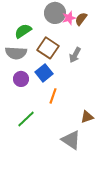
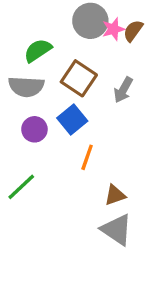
brown triangle: (87, 117) -> (115, 195), moved
green line: (26, 119) -> (21, 187), moved

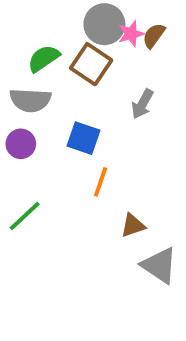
brown square: (79, 78) -> (91, 64), moved
blue square: (72, 119) -> (84, 138), turned -32
purple circle: (34, 129) -> (21, 144), moved
gray triangle: (117, 230) -> (159, 265), moved

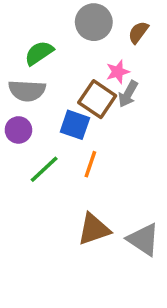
pink star: (131, 34) -> (118, 72), moved
brown square: (91, 64) -> (97, 99), moved
green line: (25, 216) -> (44, 169), moved
brown triangle: (133, 225) -> (94, 229), moved, size x1.5

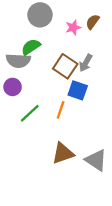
gray circle: (94, 22) -> (40, 15), moved
green semicircle: (39, 53) -> (31, 47), moved
pink star: (118, 72) -> (73, 27), moved
blue square: (75, 125) -> (78, 90), moved

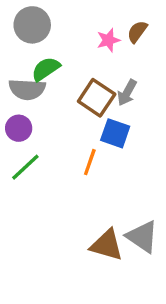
gray circle: (40, 15) -> (32, 25), moved
green line: (30, 113) -> (25, 167), moved
brown triangle: (63, 153) -> (107, 245), moved, turned 35

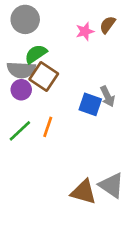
gray arrow: (127, 93) -> (107, 96), moved, turned -54
brown square: (97, 98) -> (44, 76), moved
purple circle: (19, 128) -> (21, 90), moved
orange line: (90, 162) -> (48, 127), moved

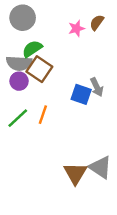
brown triangle: (84, 192) -> (75, 173), turned 45

